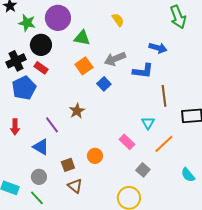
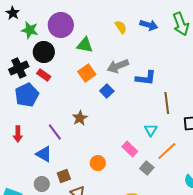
blue arrow: (158, 48) -> (149, 25), moved
brown square: (68, 165) -> (64, 176), moved
gray square: (143, 170) -> (147, 168), moved

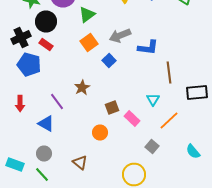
green triangle: (85, 45) -> (87, 14), turned -48
blue pentagon: (27, 95) -> (29, 64), turned -30
gray square: (147, 168) -> (152, 146), moved
brown square: (64, 176) -> (112, 108), moved

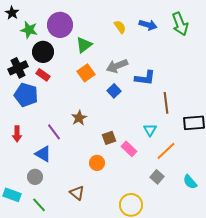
blue square: (109, 60) -> (114, 91), moved
gray square: (152, 146) -> (157, 177), moved
gray circle: (44, 154) -> (35, 177), moved

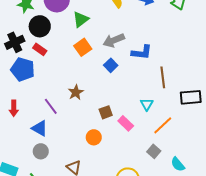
gray circle: (35, 177) -> (41, 151), moved
cyan semicircle: (190, 182) -> (178, 164), moved

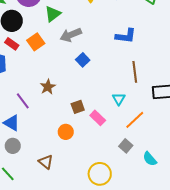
gray arrow: (114, 40) -> (71, 35), moved
orange square: (83, 47) -> (36, 42), moved
blue L-shape: (142, 52) -> (126, 36), moved

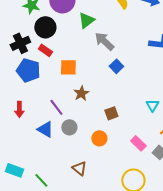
gray arrow: (71, 35) -> (104, 41), turned 65
orange square: (36, 42) -> (68, 67), moved, turned 36
pink rectangle: (98, 118) -> (138, 143), moved
gray circle: (13, 146) -> (69, 127), moved

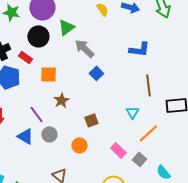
black circle: (45, 27) -> (38, 36), moved

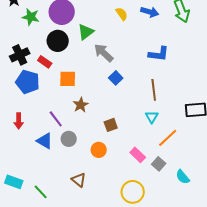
brown line: (148, 85) -> (154, 90), moved

